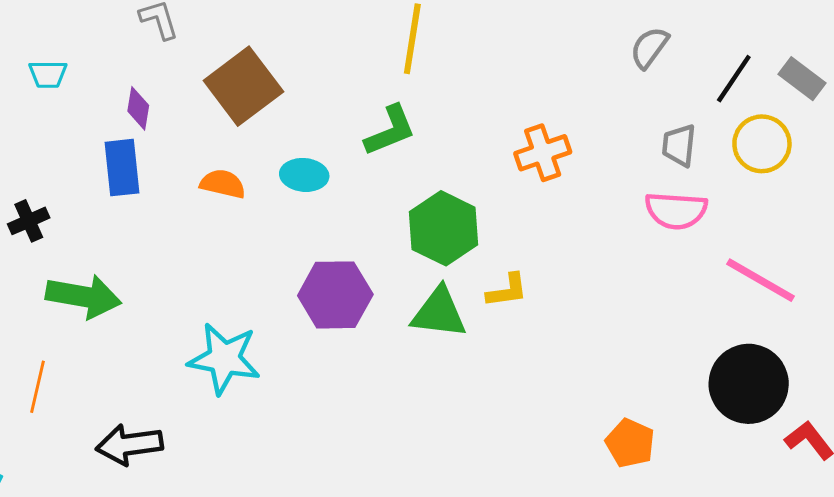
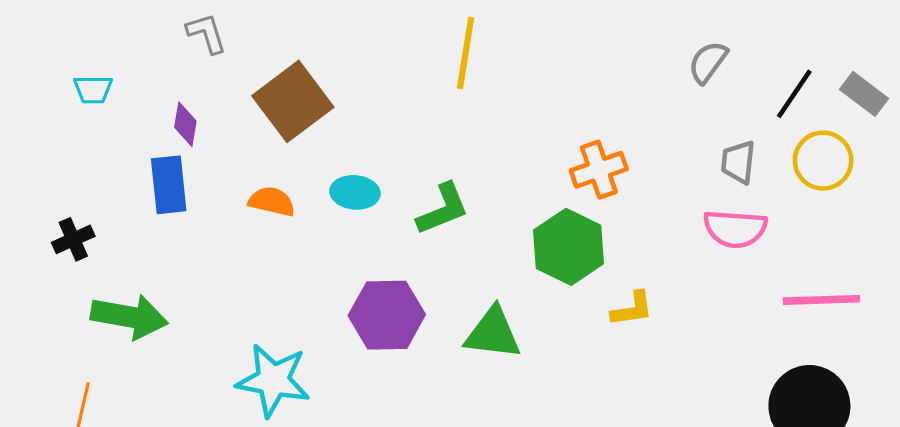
green L-shape: (390, 131) -> (443, 209), moved
green hexagon: (443, 228) -> (569, 247), moved
pink line: (760, 280) -> (822, 300), turned -32
yellow L-shape: (507, 291) -> (632, 309), moved

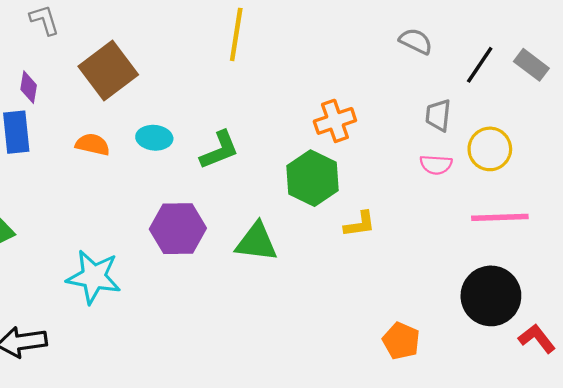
gray semicircle: (708, 62) -> (416, 41), turned 80
yellow circle: (823, 161) -> (490, 149), moved
pink semicircle: (735, 229) -> (436, 165), size x0.7

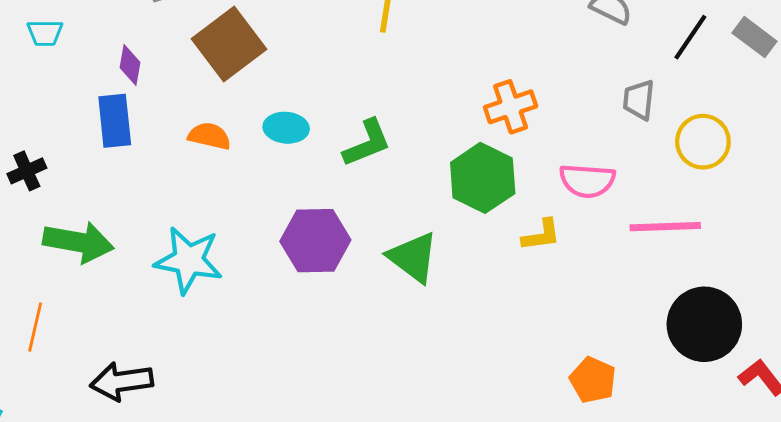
pink semicircle: (436, 165) -> (587, 181), moved, size x1.4
pink line: (500, 217) -> (665, 227), moved
green triangle: (256, 242) -> (413, 257), turned 30
cyan star: (94, 277) -> (189, 260), moved

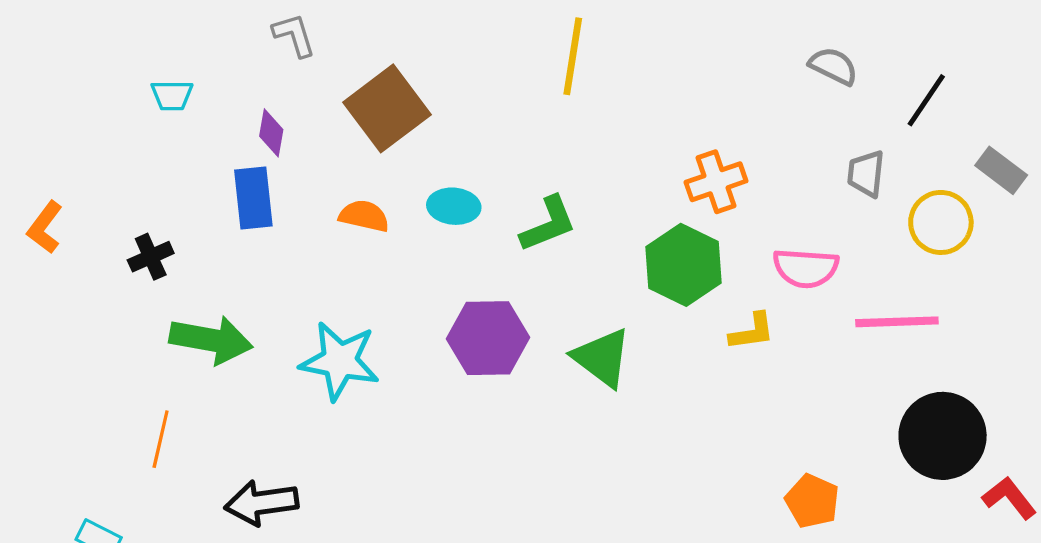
gray rectangle: (755, 37) -> (1001, 170), moved

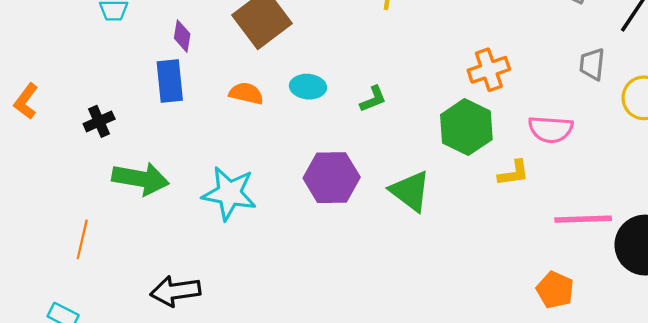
green L-shape: (548, 224) -> (373, 99), size x0.7
pink line: (897, 322) -> (583, 219), moved
orange line: (161, 439) -> (82, 239), moved

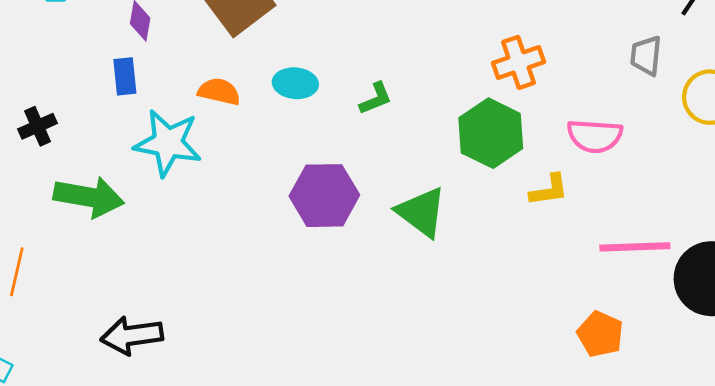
blue rectangle: (170, 81) -> (125, 76), size x0.7
cyan star: (229, 193) -> (168, 143), moved

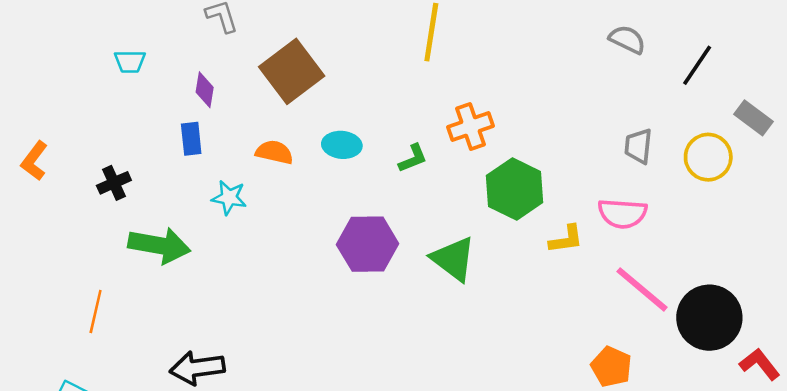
gray trapezoid: (646, 56) -> (638, 146), moved
orange cross: (518, 62) -> (470, 126), moved
pink semicircle: (595, 136) -> (622, 213), moved
cyan star: (168, 143) -> (229, 198), size x0.6
pink line: (635, 247) -> (642, 289), turned 42

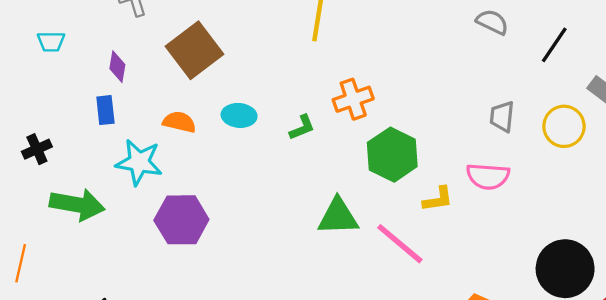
cyan star: (229, 198) -> (139, 162), size x1.5
purple hexagon: (368, 244) -> (181, 220), moved
green triangle: (453, 259) -> (338, 217), turned -39
pink line: (642, 289) -> (400, 244), moved

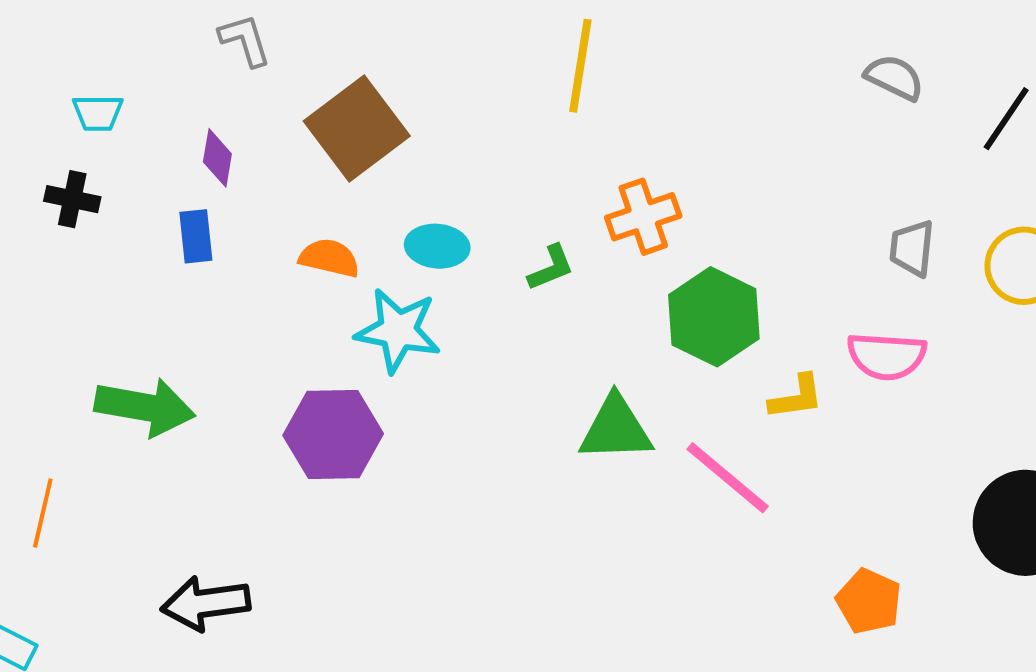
black cross: (37, 149) -> (72, 199), moved, turned 36
cyan star: (139, 162) -> (398, 331), moved

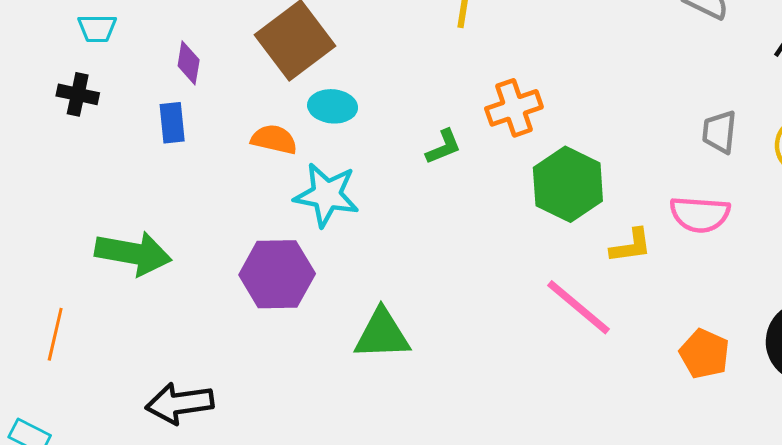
cyan ellipse: (437, 246) -> (333, 106), moved
green triangle: (616, 429) -> (382, 334), moved
orange pentagon: (869, 601) -> (704, 354), moved

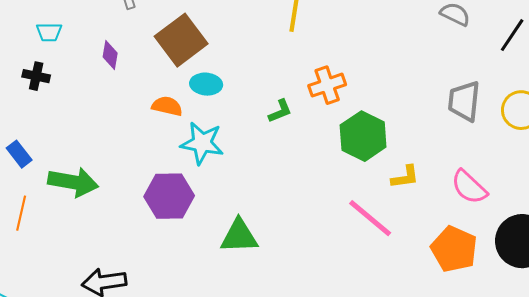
blue rectangle: (172, 123) -> (19, 154), moved, turned -32
gray trapezoid: (719, 132) -> (464, 101), size x1.4
pink semicircle: (700, 214) -> (469, 187), moved, turned 39
orange line: (55, 334) -> (21, 213), moved
orange pentagon: (704, 354) -> (454, 249), size x1.4

